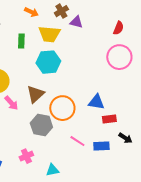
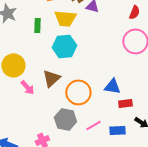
gray hexagon: (41, 125) -> (65, 119), moved
pink line: (77, 141) -> (93, 125), turned -63

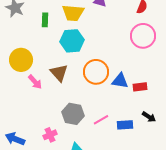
brown triangle: (51, 78) -> (59, 73), turned -30
orange circle: (78, 92) -> (96, 72), moved
red rectangle: (125, 103) -> (140, 87), moved

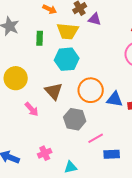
pink arrow: (35, 82) -> (32, 109), moved
gray hexagon: (73, 114) -> (75, 119), moved
blue rectangle: (125, 125) -> (112, 154), moved

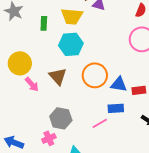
pink arrow: (32, 109) -> (32, 84), moved
gray hexagon: (75, 119) -> (61, 118), moved
blue rectangle: (112, 154) -> (116, 108), moved

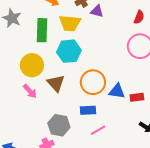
green rectangle: (44, 23) -> (42, 30), size x1.6
yellow circle: (20, 63) -> (32, 65), moved
blue rectangle: (116, 108) -> (88, 110), moved

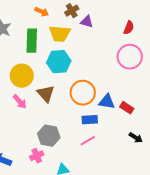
red rectangle: (137, 97) -> (127, 108), turned 40
blue rectangle: (88, 110) -> (90, 120), moved

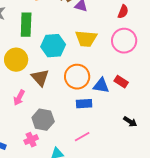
yellow trapezoid: (60, 34) -> (86, 39), moved
pink arrow: (20, 102) -> (19, 98), moved, turned 70
red rectangle: (127, 108) -> (121, 82), moved
pink line: (88, 141) -> (82, 137), moved

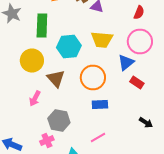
blue triangle: (101, 86) -> (126, 62), moved, turned -48

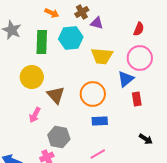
cyan hexagon: (69, 46) -> (71, 38), moved
red rectangle: (137, 82) -> (137, 99), turned 48

